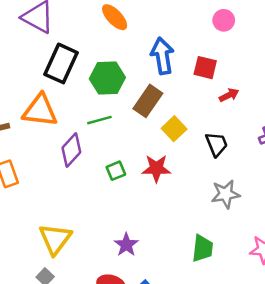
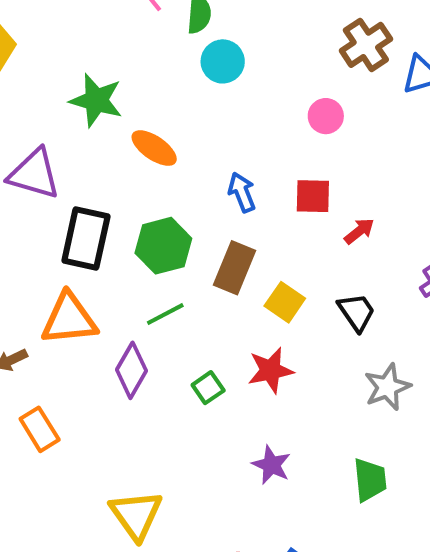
blue arrow: (162, 56) -> (242, 192), size x0.7
purple star: (126, 245) -> (271, 465), moved

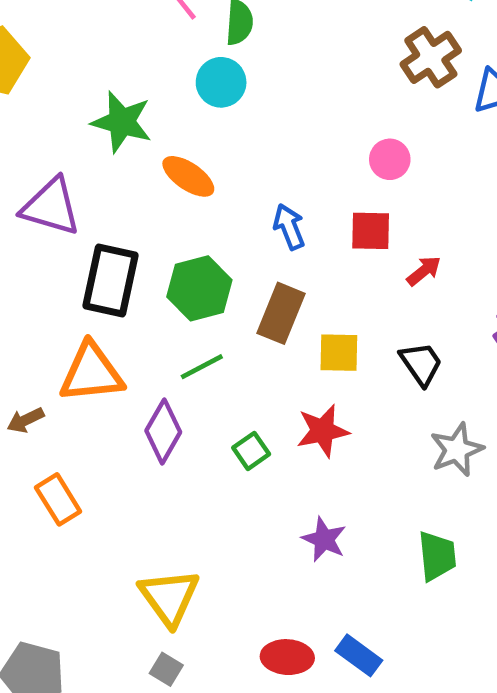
cyan circle: (223, 61) -> (221, 82), moved
pink circle: (326, 116) -> (390, 159), moved
yellow square: (285, 302) -> (339, 353), turned -33

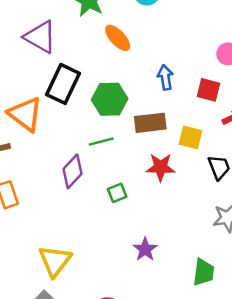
brown rectangle: (281, 313) -> (150, 123), turned 48
yellow square: (339, 353) -> (191, 137), moved
orange triangle: (92, 373) -> (25, 114), moved, turned 30
red star: (323, 431) -> (161, 167), moved

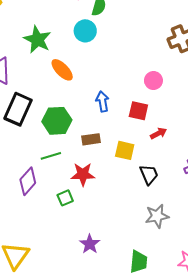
brown rectangle: (150, 123) -> (91, 139), size x0.7
red star: (161, 167) -> (83, 174), moved

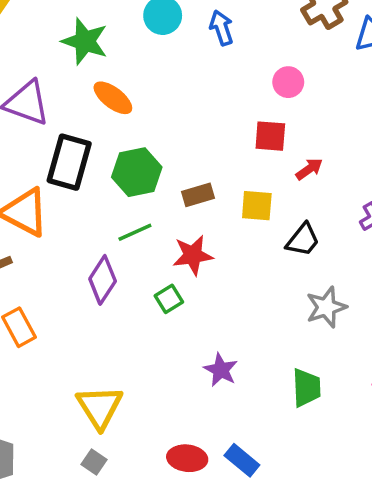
orange ellipse: (62, 70) -> (113, 98), moved
blue arrow: (102, 101) -> (222, 28), moved
black trapezoid: (149, 174) -> (303, 240), turned 70

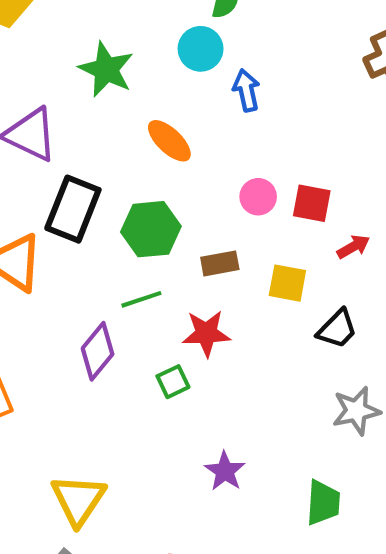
blue arrow: (222, 28) -> (246, 90), moved
pink circle: (288, 82) -> (258, 197), moved
orange ellipse: (113, 98) -> (169, 141), moved

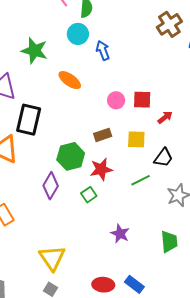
green hexagon: (151, 229) -> (71, 156), moved
green line: (141, 299) -> (141, 180), moved

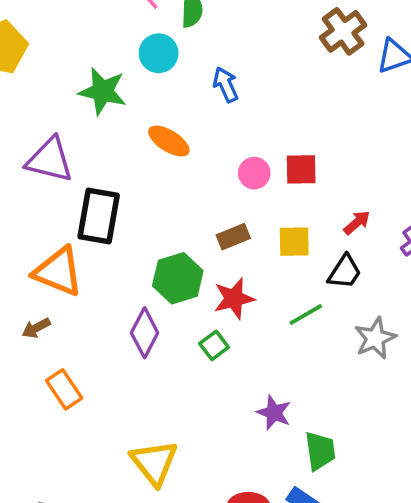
cyan circle: (78, 34) -> (159, 53), moved
red arrow: (165, 117) -> (357, 223), moved
green trapezoid: (169, 242) -> (320, 451), moved

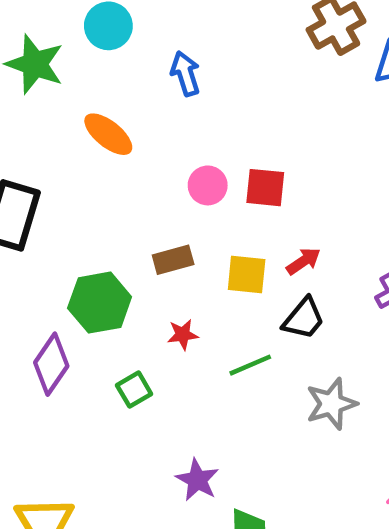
red arrow: (357, 223) -> (304, 261), moved
red star: (234, 299) -> (183, 335), moved, size x0.6

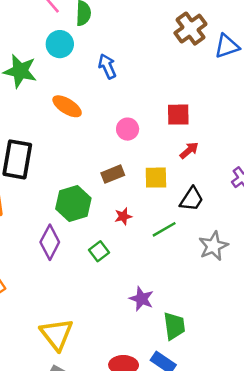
red square: (265, 188) -> (178, 115), moved
red arrow: (304, 261) -> (189, 150), moved

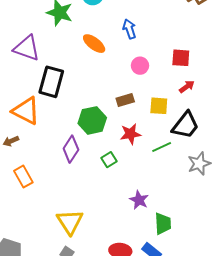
blue arrow: (107, 66) -> (129, 29), moved
black trapezoid: (192, 199) -> (185, 125), size x1.4
red star: (123, 216) -> (131, 134), size x1.5

